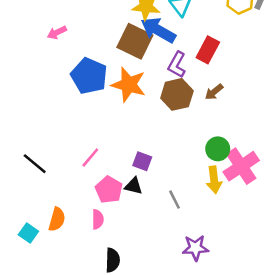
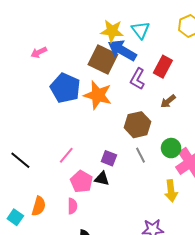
brown hexagon: (177, 94) -> (137, 125), moved
yellow arrow: (214, 180) -> (171, 191), moved
gray line: (174, 200) -> (141, 155), moved

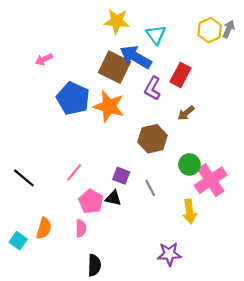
yellow star: (112, 31) -> (117, 21), moved
gray line: (141, 155) -> (150, 188), moved

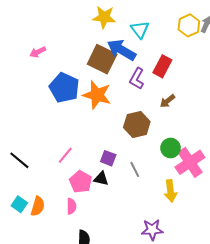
cyan square: (18, 241) -> (19, 204), moved

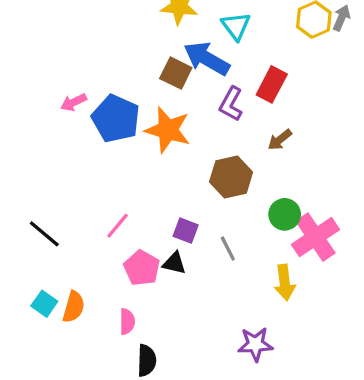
pink arrow: (38, 52) -> (74, 102), moved
brown square: (102, 59) -> (176, 73), size x0.7
pink semicircle: (71, 206) -> (127, 322), moved

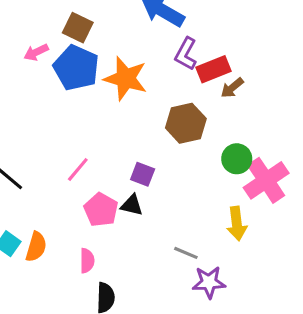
brown square: (176, 73) -> (78, 28), moved
red rectangle: (272, 84) -> (214, 69), moved, turned 40
gray line: (228, 248) -> (186, 253), moved, turned -40

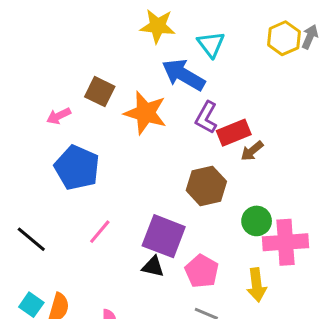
blue pentagon: (76, 68) -> (77, 168), moved
orange star: (126, 79) -> (145, 113), moved
purple square: (143, 174) -> (164, 236), size x1.8
pink cross: (266, 180) -> (285, 242), turned 30
pink pentagon: (101, 210) -> (202, 271), moved

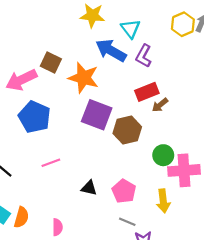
pink arrow: (59, 116) -> (21, 80), size x1.8
purple L-shape: (206, 117) -> (144, 56), moved
pink line: (100, 232) -> (51, 163), turned 30
purple square: (164, 236) -> (97, 115), moved

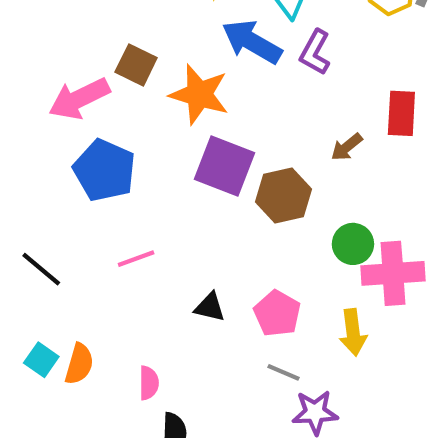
red rectangle: (147, 92) -> (401, 113), moved, turned -65

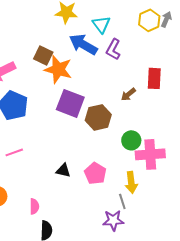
brown square: (136, 65) -> (43, 55), moved
pink line: (136, 259) -> (14, 152), moved
gray line: (283, 372) -> (122, 201), moved, turned 49

